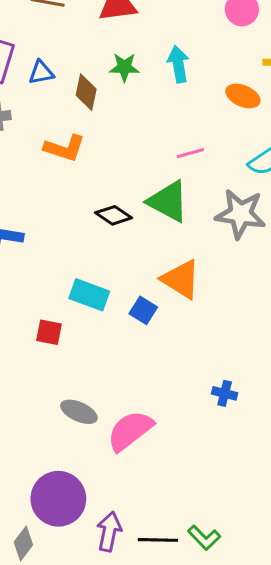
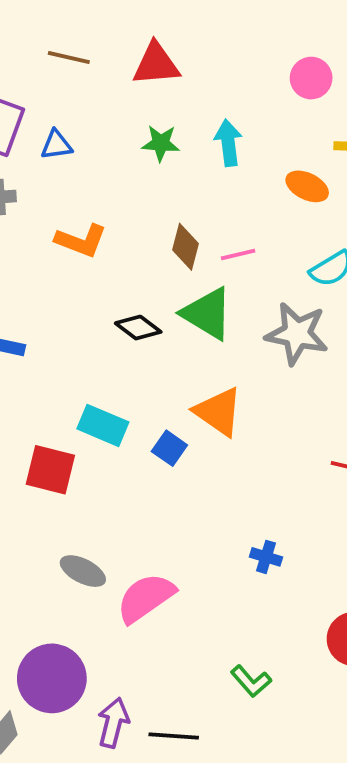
brown diamond: (86, 92) -> (186, 247), moved
red square: (49, 332) -> (50, 470), size x1.5
green L-shape: (204, 538) -> (251, 681), moved

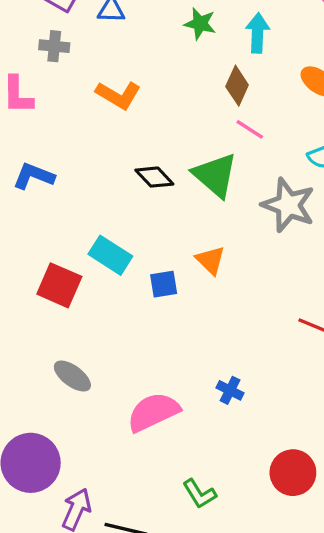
brown diamond: (186, 247) -> (237, 86), moved
pink line: (238, 255) -> (250, 129), turned 36
orange triangle: (218, 412) -> (210, 260), size x0.7
blue square: (169, 448) -> (164, 284), turned 36
pink semicircle: (146, 598) -> (153, 412), moved

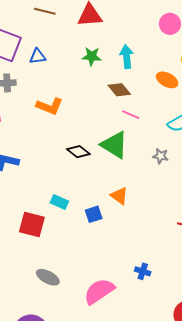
brown diamond: (237, 86) -> (119, 90), turned -55
gray star: (288, 205) -> (161, 156), size x0.5
cyan rectangle: (110, 255) -> (59, 202), size x0.7

